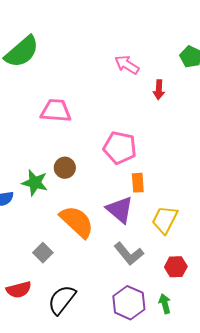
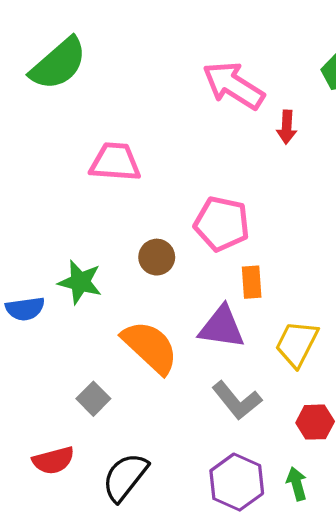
pink arrow: (127, 65) -> (233, 85), size x1.5
brown circle: (65, 168) -> (157, 257), moved
purple triangle: (120, 210) -> (222, 327), turned -32

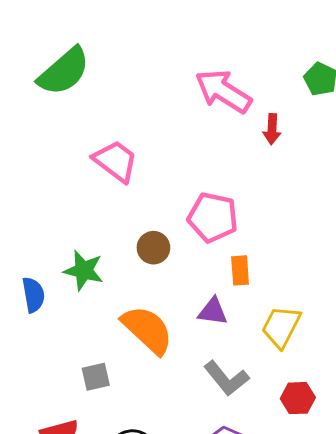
pink trapezoid: (115, 162) -> (115, 161), turned 33
blue semicircle: (25, 309) -> (33, 295), turned -92
purple triangle: (222, 327) -> (213, 311), size x0.7
gray square: (93, 399) -> (96, 377), turned 32

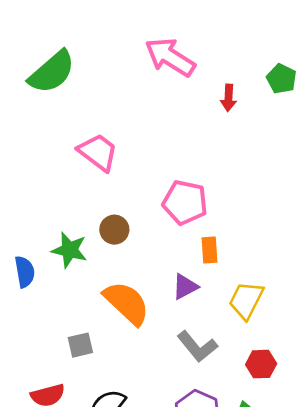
pink arrow: (223, 91) -> (170, 57), moved
red arrow: (272, 129) -> (228, 98), moved
brown circle: (153, 248) -> (114, 230), moved
purple triangle: (213, 311) -> (185, 287), turned -36

